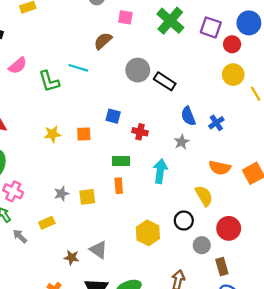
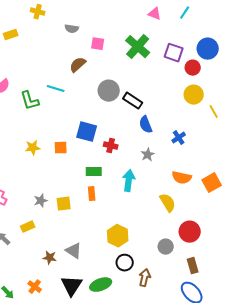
blue square: (113, 116) -> (87, 132), size x1.5
blue semicircle: (188, 116) -> (146, 125), moved
black circle: (184, 221) -> (125, 263), moved
brown rectangle: (222, 267) -> (193, 266), moved

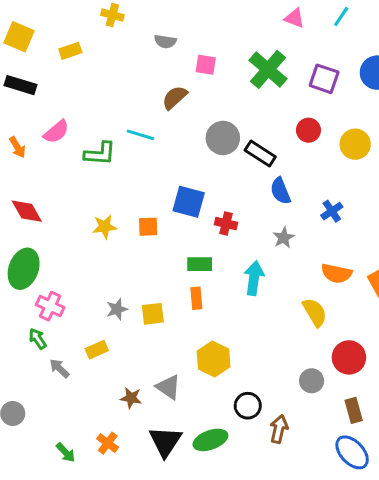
red circle: (193, 68) -> (308, 130), moved
green L-shape: (30, 101) -> (100, 154), turned -70
yellow hexagon: (118, 236) -> (214, 359), moved

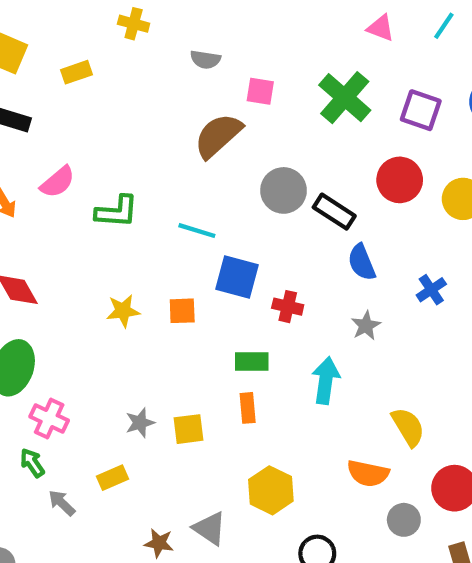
brown semicircle: (175, 97) -> (218, 136), size x1.4
red circle: (308, 130) -> (400, 180), size x1.4
cyan line: (140, 135) -> (197, 231), moved
orange semicircle: (336, 273) -> (368, 473), moved

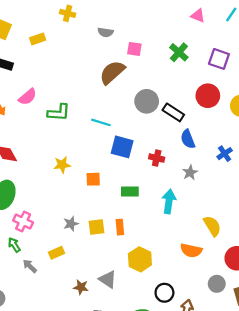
green cross: (345, 98) -> (179, 52), size x0.7
red cross: (288, 307) -> (157, 158), moved
orange square: (182, 311) -> (93, 179), moved
orange rectangle: (248, 408) -> (120, 227), moved
gray circle: (404, 520) -> (217, 284), moved

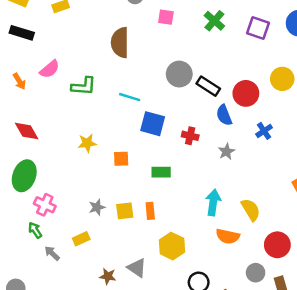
brown semicircle: (112, 72) -> (120, 43), moved, turned -48
red circle: (208, 96) -> (246, 93), moved
cyan arrow: (169, 201) -> (213, 202), moved

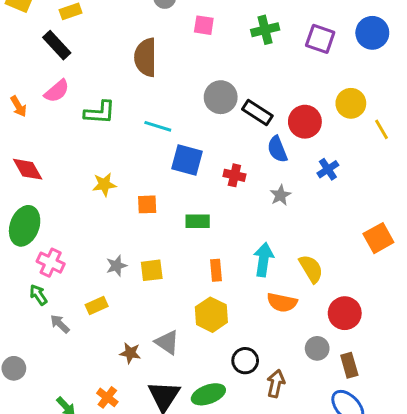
green cross: (214, 21) -> (265, 30), turned 35
black rectangle: (22, 33) -> (57, 45), moved, turned 30
orange rectangle: (150, 211) -> (216, 270), moved

